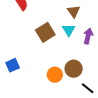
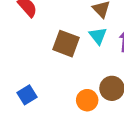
brown square: (45, 32) -> (66, 44), turned -30

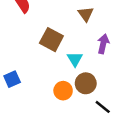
cyan triangle: (98, 36) -> (75, 59), moved

